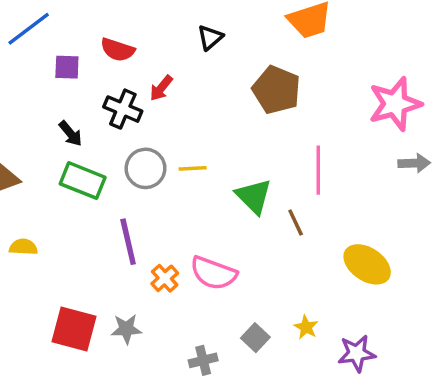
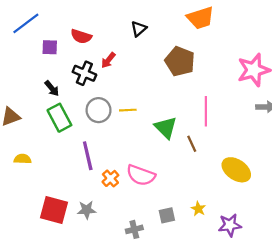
green rectangle: (83, 181) -> (59, 118), turned 40
gray square: (255, 338) -> (167, 215), turned 35

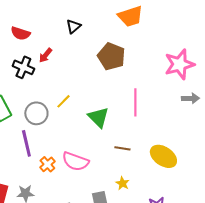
gray circle: (99, 110) -> (36, 113), moved
yellow line: (128, 110) -> (63, 101), turned -42
brown line: (192, 144) -> (122, 148), moved, turned -56
yellow star: (198, 209) -> (122, 183), moved

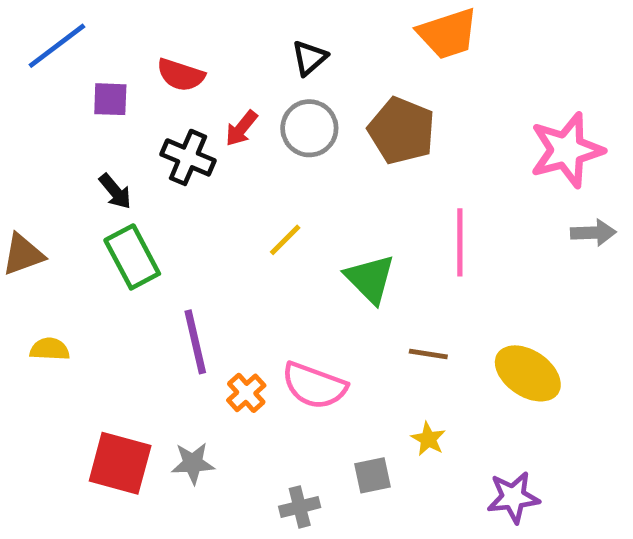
gray circle: (36, 113) -> (309, 128), moved

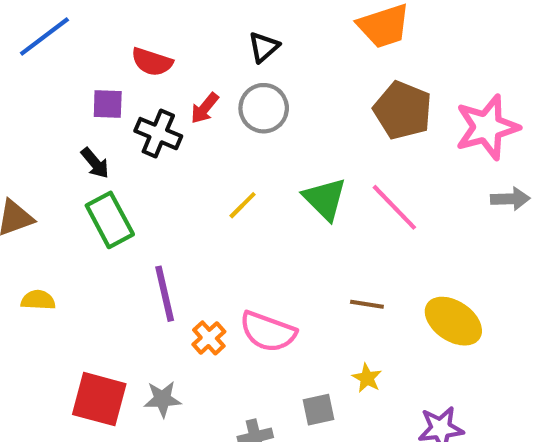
purple square: (110, 99) -> (108, 104), moved
brown pentagon: (402, 131) -> (403, 110), moved
pink line: (460, 242) -> (394, 207), turned -44
green triangle: (370, 279) -> (325, 199), moved

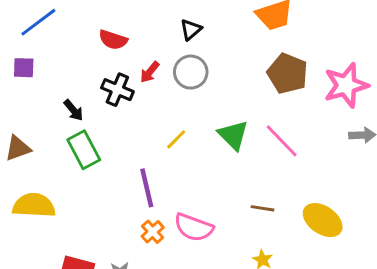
purple square: (108, 104) -> (24, 68), moved
purple line: (165, 294) -> (147, 188), moved
yellow semicircle: (38, 300) -> (34, 205), size x1.8

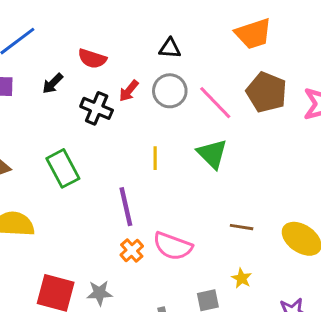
black triangle: (191, 30) -> (170, 48), turned 45
black arrow: (73, 110) -> (53, 83), moved, turned 85
yellow line: (176, 139) -> (155, 158), turned -45
pink line: (282, 141) -> (215, 103), moved

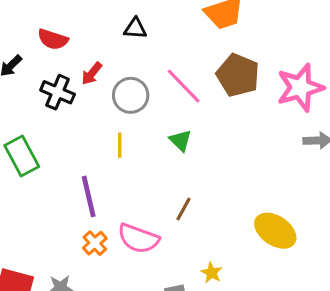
gray circle: (170, 91) -> (131, 95), moved
green triangle: (212, 154) -> (180, 140), size x0.7
brown line: (242, 227) -> (184, 209), moved, turned -70

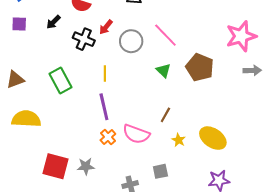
brown pentagon: (238, 75) -> (200, 67), moved
yellow line: (120, 145) -> (105, 73), moved
yellow ellipse: (275, 231) -> (213, 138), moved
yellow star: (212, 273) -> (179, 140), moved

